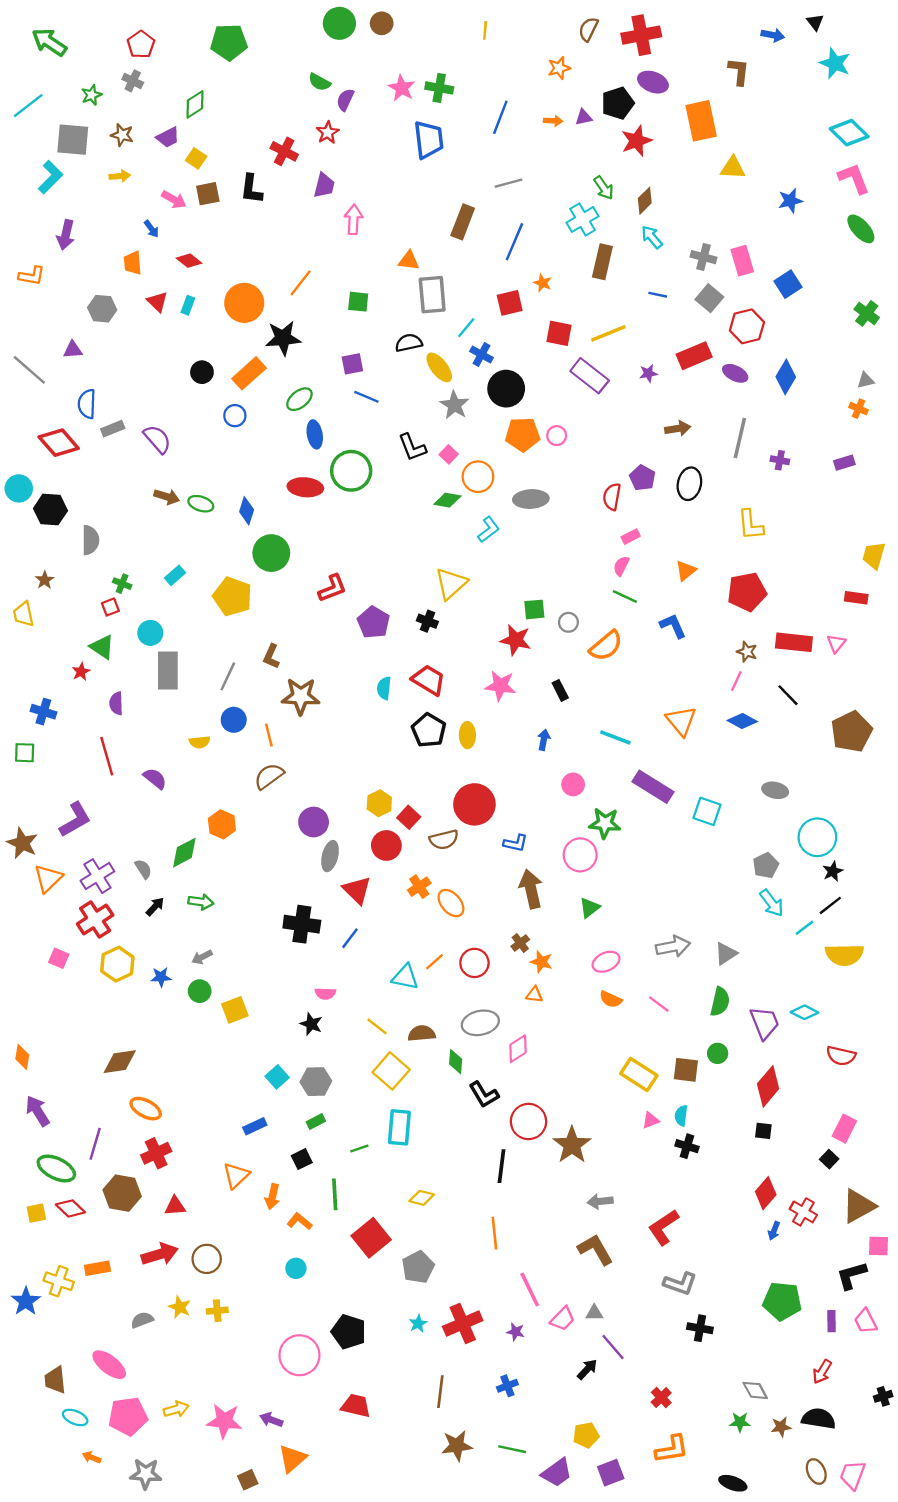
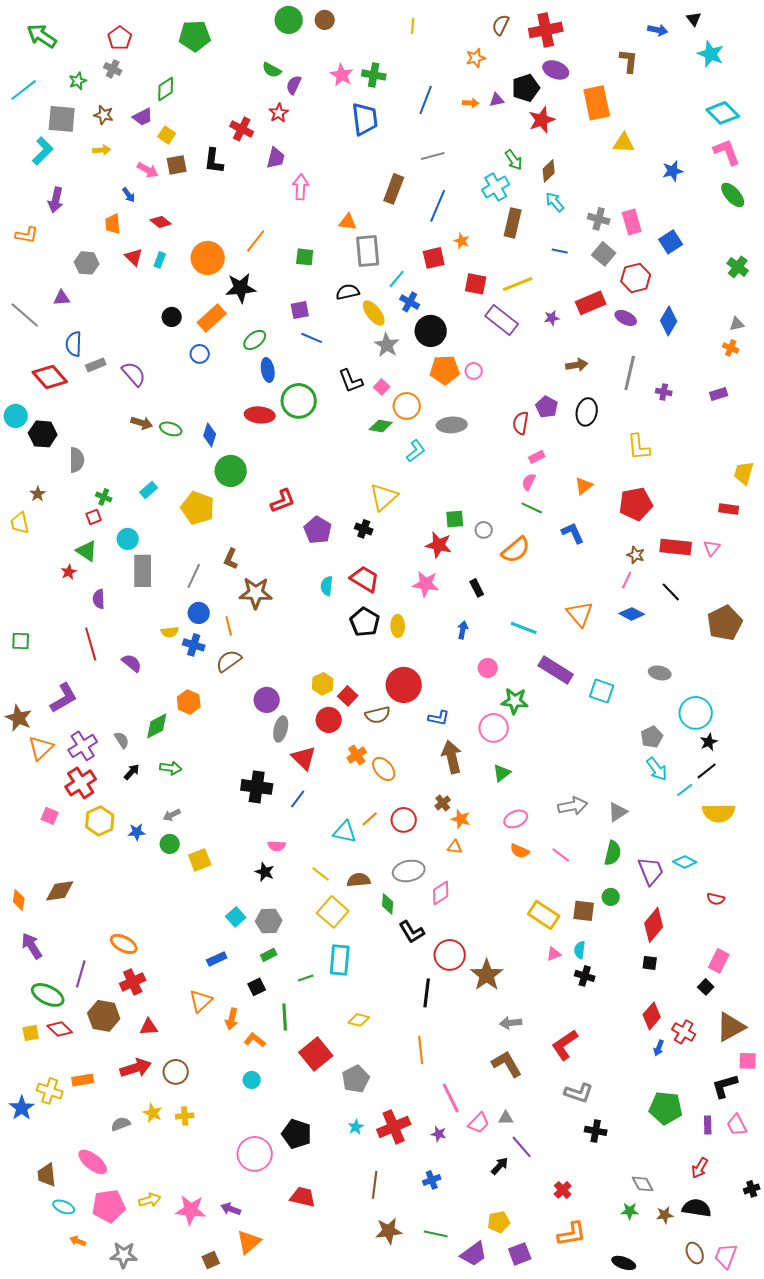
blue cross: (43, 712) -> (194, 645), moved
red semicircle: (841, 1056) -> (716, 899), size x0.7
brown diamond: (120, 1062) -> (60, 891), moved

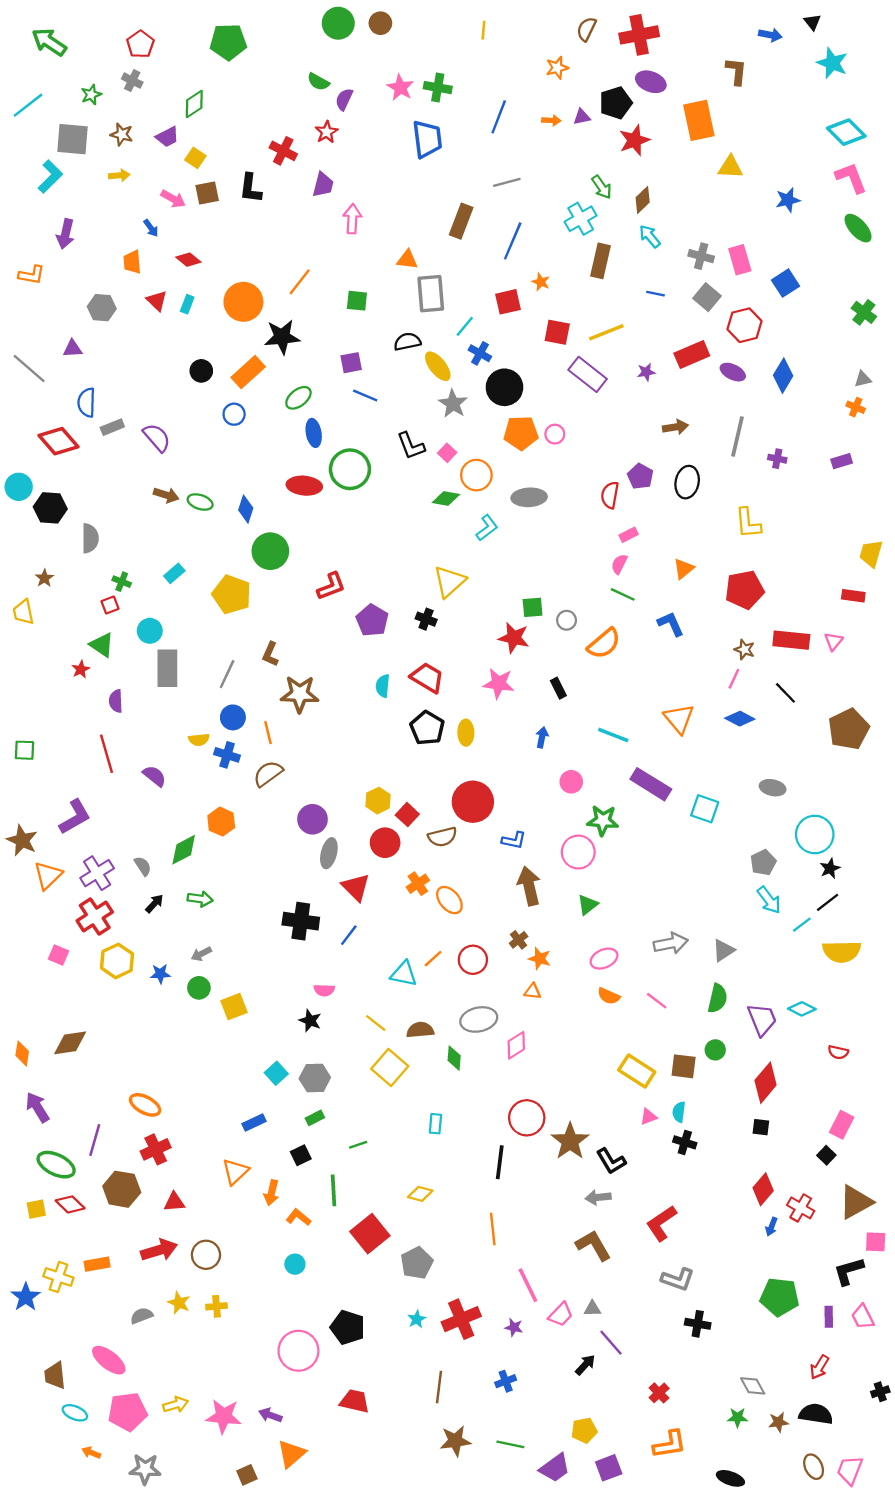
black L-shape: (412, 932) -> (611, 1161), moved
cyan rectangle: (340, 960) -> (435, 1124), moved, size x0.6

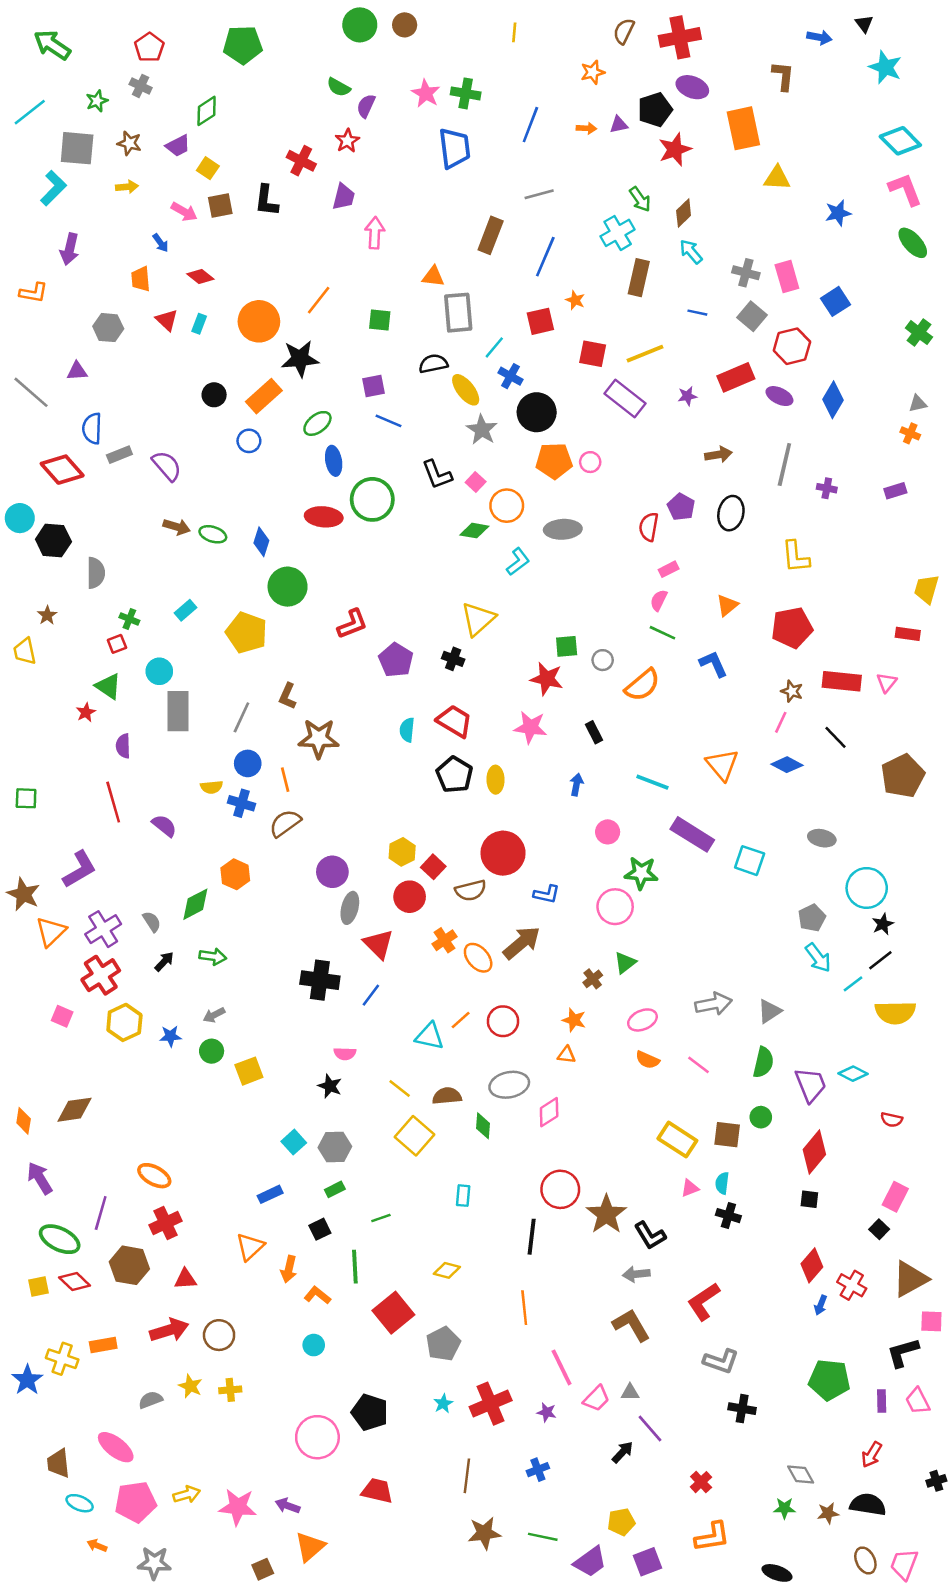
brown arrow: (529, 886) -> (522, 943), moved, turned 63
brown cross: (519, 940) -> (593, 979), moved

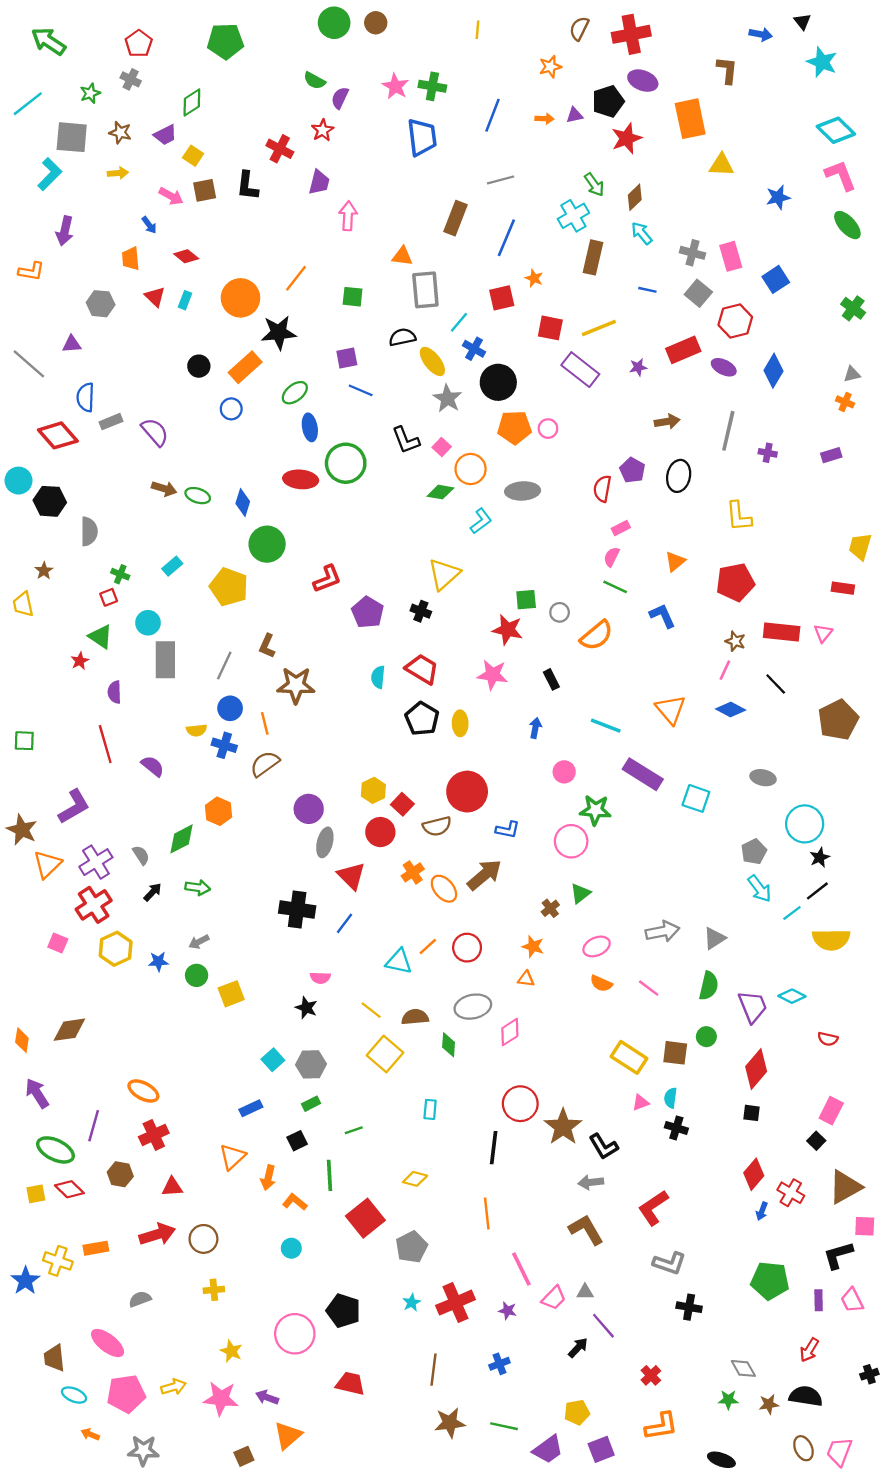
brown hexagon: (129, 1265) -> (120, 1174), size x0.7
yellow star: (190, 1386) -> (231, 1351), moved

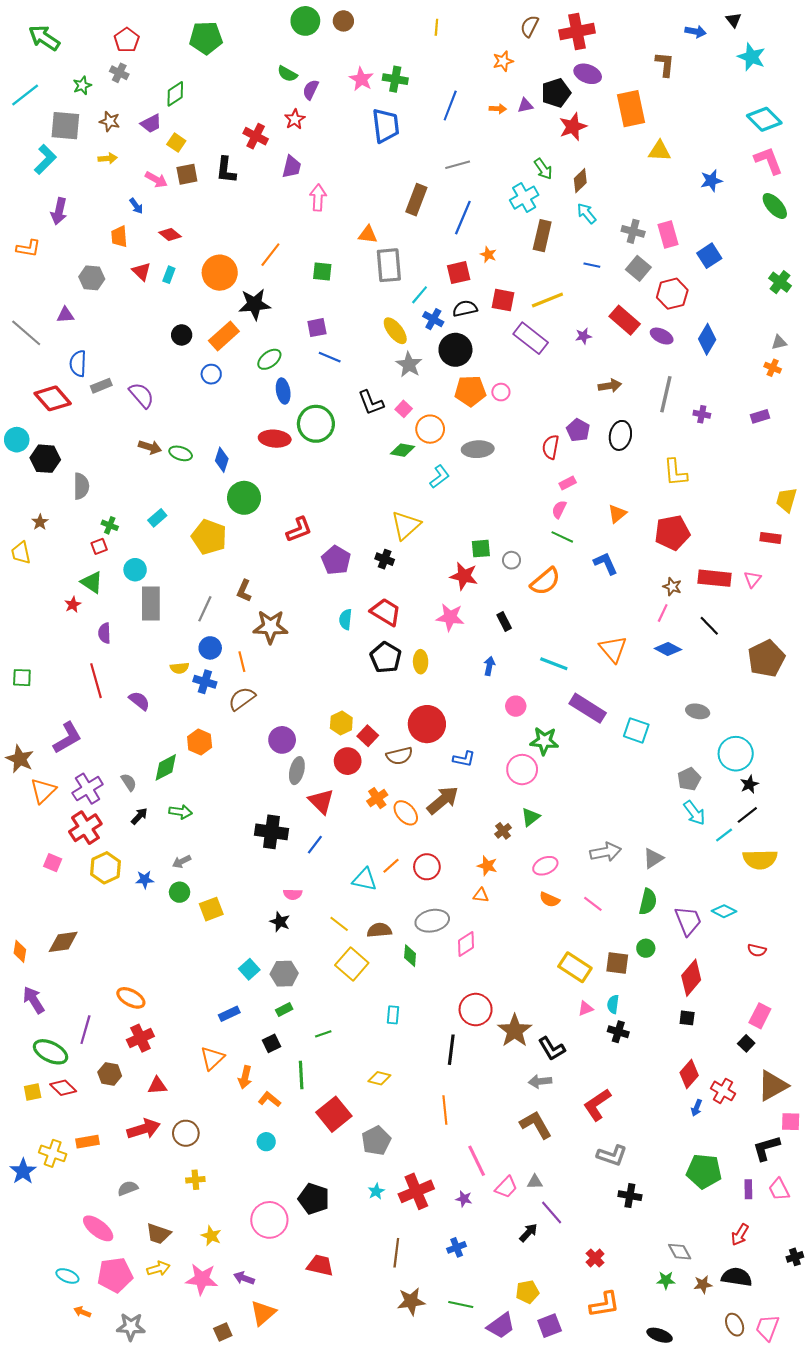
black semicircle: (402, 337) -> (465, 309), moved
red rectangle: (683, 350) -> (625, 320), turned 64
brown trapezoid: (54, 1358) -> (158, 1234), moved, turned -65

